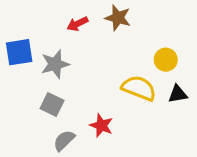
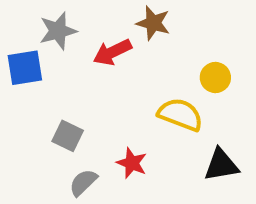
red arrow: (77, 24) -> (112, 52), moved, size x1.4
gray star: (55, 64) -> (58, 31), moved
black triangle: (178, 94) -> (221, 165), moved, size x1.4

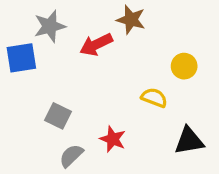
yellow semicircle: (180, 114) -> (154, 98), size x0.7

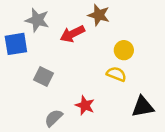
gray star: (50, 26) -> (37, 20), turned 30
yellow circle: (184, 66) -> (124, 50), moved
gray square: (58, 116) -> (44, 77), moved

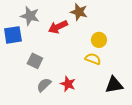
gray semicircle: (54, 118) -> (44, 85), moved

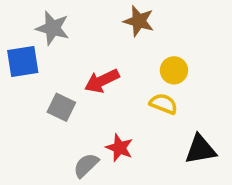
red arrow: (58, 27) -> (102, 81), moved
gray semicircle: (44, 85) -> (86, 165), moved

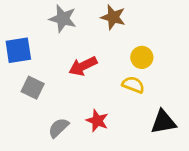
gray star: (53, 28) -> (63, 19), moved
gray square: (61, 107) -> (33, 88), moved
gray semicircle: (86, 165) -> (59, 128), moved

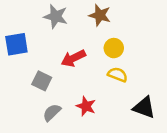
yellow circle: (142, 57) -> (114, 48), moved
gray square: (33, 88) -> (42, 81), moved
black triangle: (163, 122) -> (144, 107), turned 30

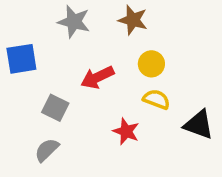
red star: (86, 106) -> (126, 131), moved
black triangle: (144, 107) -> (199, 125), moved
gray semicircle: (52, 113) -> (47, 150), moved

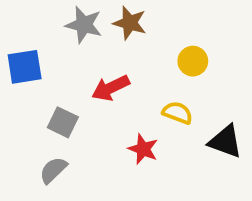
brown star: (133, 20) -> (130, 23), moved
yellow circle: (151, 64) -> (193, 61), moved

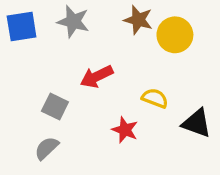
brown star: (130, 23) -> (138, 20), moved
yellow circle: (193, 61) -> (175, 35), moved, size x1.4
blue square: (25, 67) -> (22, 26), moved

